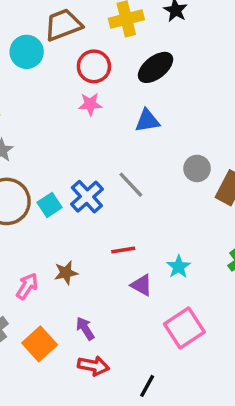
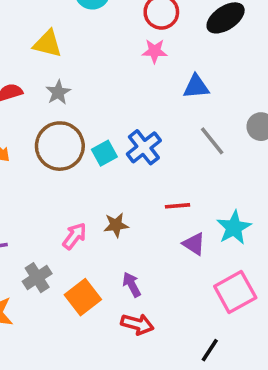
blue triangle: (147, 121) -> (196, 87), moved
gray line: (131, 185) -> (212, 141), moved
cyan star: (179, 267) -> (234, 228), size x1.4
black line: (147, 386) -> (210, 350), moved

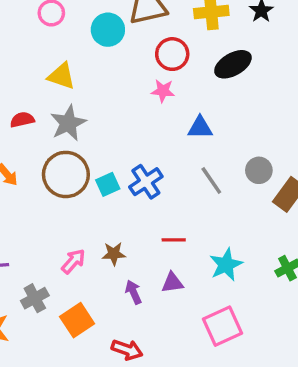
gray star: (58, 92) -> (68, 123), size x1.5
purple triangle: (194, 244) -> (172, 283), moved, turned -45
purple arrow: (132, 285) -> (133, 292), moved

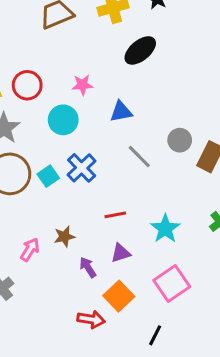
cyan circle: (108, 30) -> (63, 120), moved
red circle: (172, 54) -> (27, 85), moved
orange square: (77, 320) -> (119, 296), moved

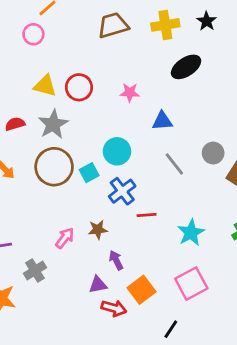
cyan circle: (63, 120) -> (117, 151), moved
blue cross: (82, 168) -> (122, 191), moved
purple triangle: (121, 253) -> (98, 285), moved

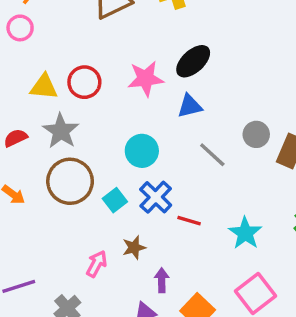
black ellipse: (186, 67) -> (193, 61), moved
pink star: (130, 93) -> (146, 79), size x1.5
cyan square: (89, 173) -> (115, 200), moved
red line: (147, 215) -> (189, 221), turned 30
purple arrow: (116, 260) -> (162, 280), turned 36

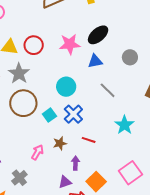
gray circle: (256, 134) -> (130, 57), moved
red line: (189, 221) -> (89, 140), moved
cyan star: (245, 233) -> (124, 125), moved

